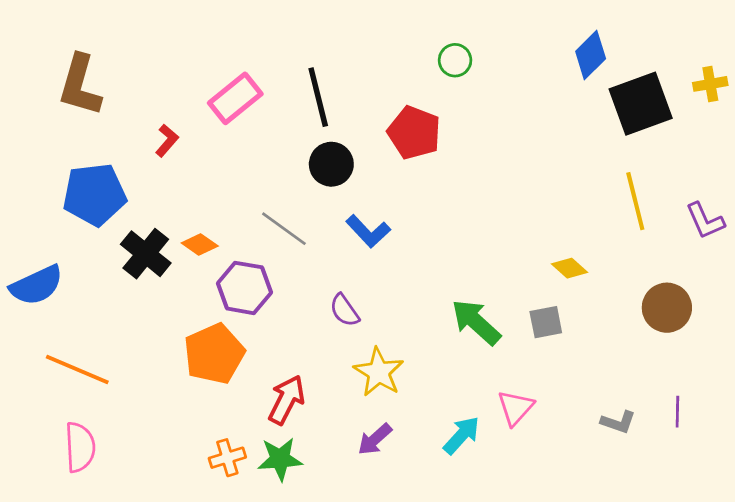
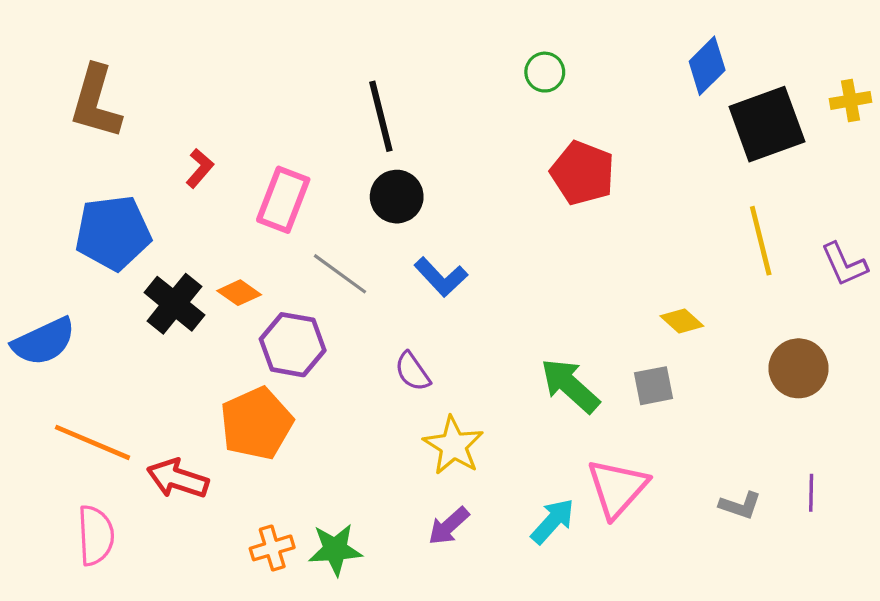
pink rectangle: (235, 98) -> (283, 200), moved, turned -30
red pentagon: (414, 133) -> (583, 173), moved
red arrow: (287, 400) -> (178, 479), moved, turned -99
pink triangle: (516, 408) -> (617, 488), size x1.4

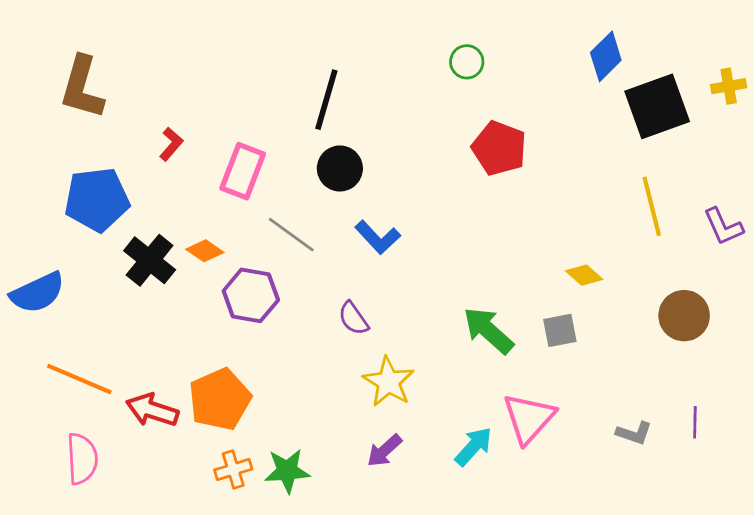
black line: (381, 116) -> (326, 100), turned 30
orange pentagon: (256, 423) -> (220, 399), moved

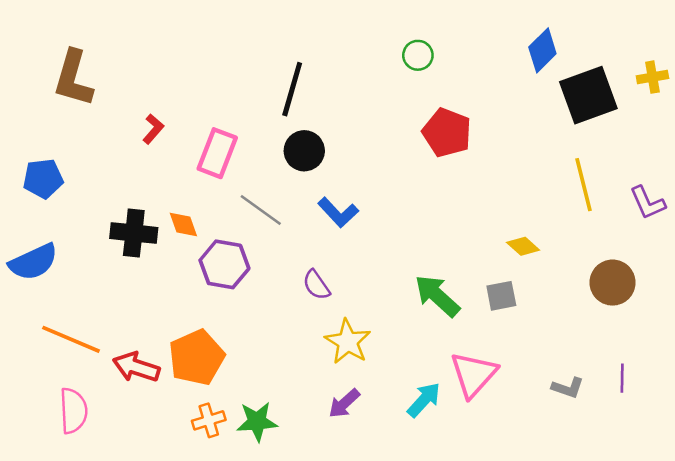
blue pentagon: (97, 200) -> (43, 179), moved, size x0.7
orange diamond: (205, 251) -> (183, 225), turned 36
black cross: (150, 260) -> (134, 233), turned -33

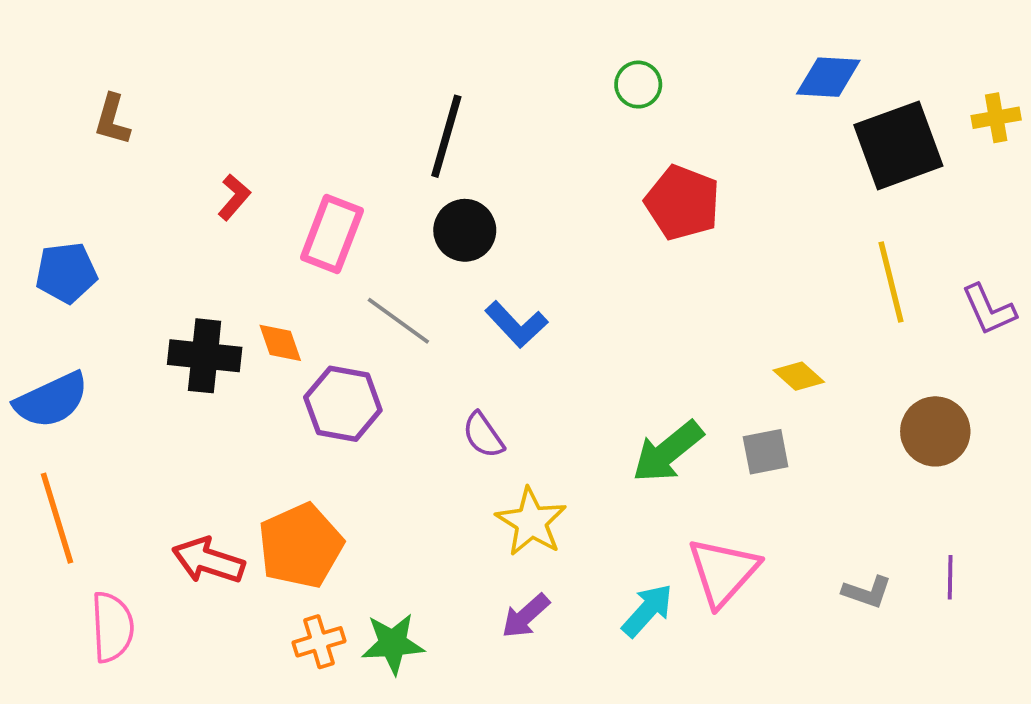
blue diamond: (542, 50) -> (828, 77), turned 48
brown L-shape: (73, 78) -> (112, 120), size x0.6
green arrow: (437, 296) -> (668, 452), turned -81
orange line: (71, 339) -> (57, 518), moved, turned 50

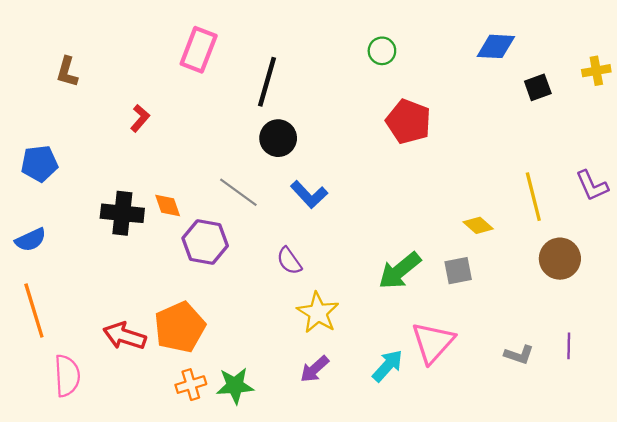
black square: (898, 145) -> (538, 87), size x0.5
pink rectangle: (332, 234) -> (199, 50), moved
yellow line: (891, 282) -> (533, 197), moved
blue semicircle: (51, 400) -> (31, 240), size x0.7

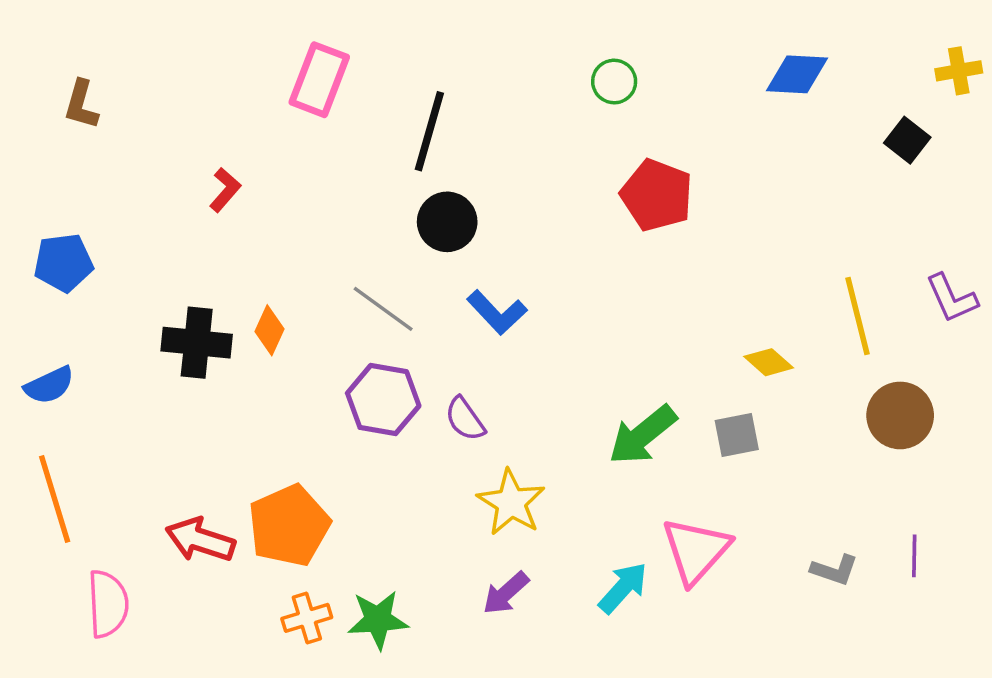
yellow cross: (596, 71) -> (959, 71), moved
brown L-shape: (67, 72) -> (81, 105), moved
black square: (538, 87) -> (907, 140), moved, turned -32
orange diamond: (168, 206) -> (270, 330), turned 44
purple hexagon: (205, 242) -> (383, 399), moved

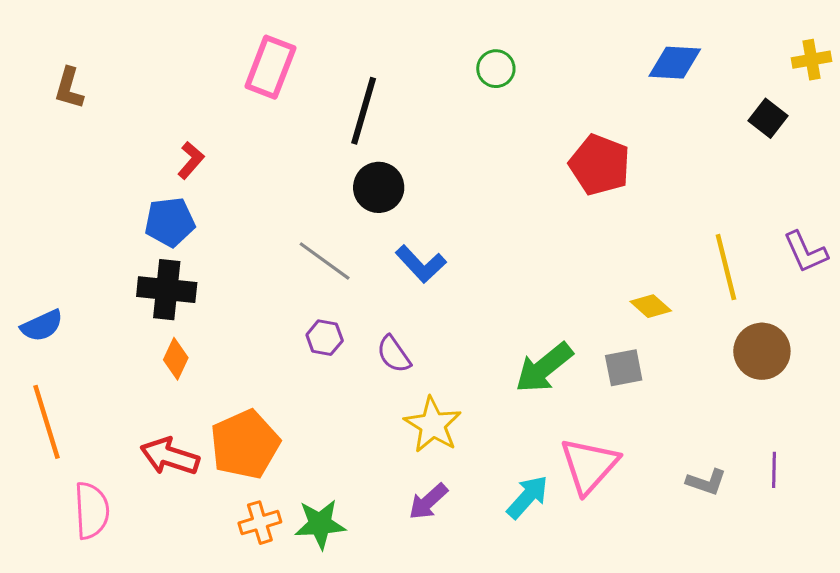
green circle: (614, 82) -> (496, 69), moved
red pentagon: (657, 195) -> (600, 165), moved
blue pentagon: (63, 263) -> (170, 222), moved
orange diamond: (270, 330) -> (176, 359), moved
purple hexagon: (383, 399) -> (325, 338), size x0.6

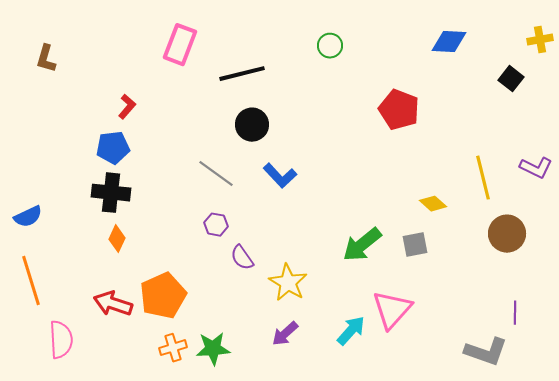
black line: (364, 111) -> (242, 74), turned 60
purple L-shape: (806, 252) -> (536, 168), turned -40
purple semicircle: (394, 354) -> (242, 258), moved
gray L-shape: (706, 482) -> (486, 352), moved, size x1.6

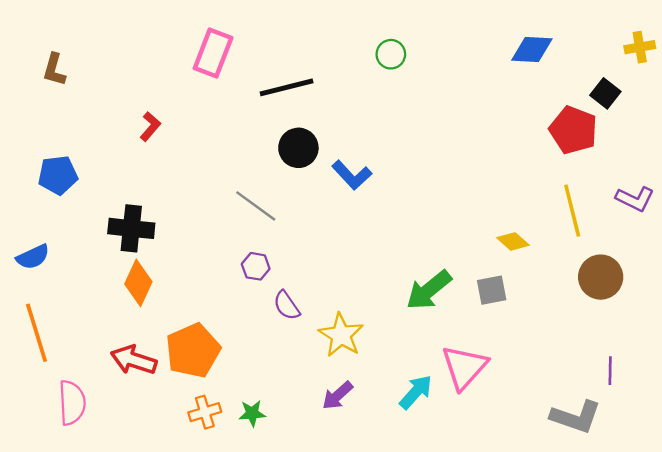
red pentagon: (399, 110) -> (573, 130), moved
blue pentagon: (113, 148) -> (58, 175), moved
blue L-shape: (280, 176) -> (352, 175), moved
orange diamond: (117, 239) -> (138, 283), size x1.4
green star: (213, 349) -> (252, 413), size x0.7

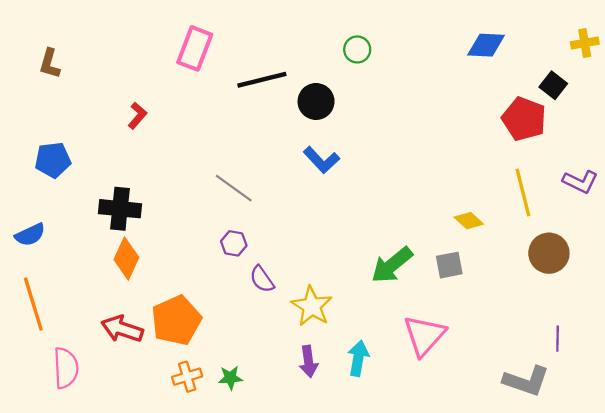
black circle: (298, 148) -> (316, 101), moved
cyan arrow: (416, 392) -> (358, 358), moved, turned -32
purple arrow: (338, 396) -> (308, 361), turned -56

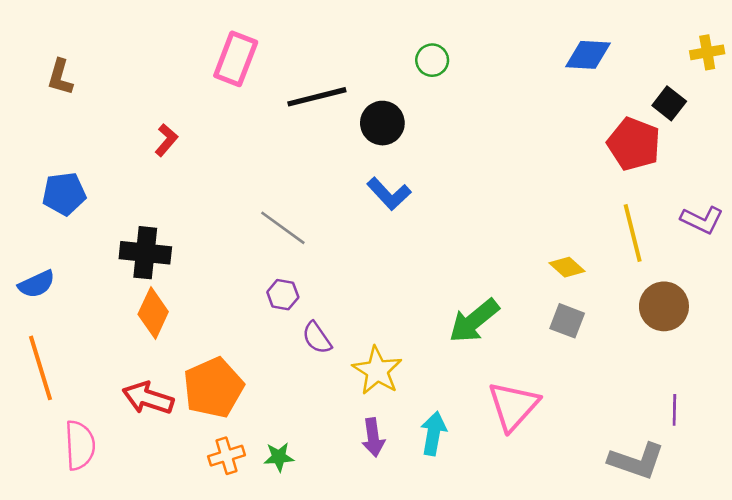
gray square: (449, 265) -> (567, 321), moved, turned 32

